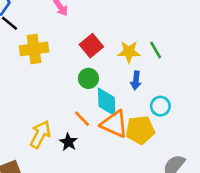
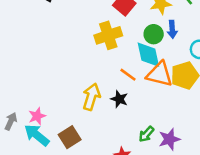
yellow cross: (34, 49) -> (108, 35), moved
green circle: (88, 78) -> (154, 34), moved

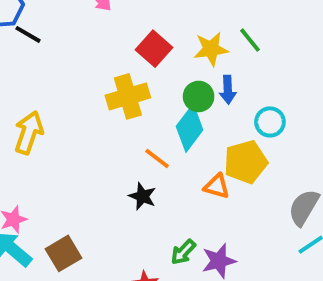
cyan diamond: (148, 55) -> (190, 128), turned 48
orange triangle: (160, 74) -> (217, 186), moved, size x0.6
yellow arrow: (91, 97) -> (29, 133), moved

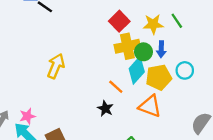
yellow cross: (128, 96) -> (127, 46), moved
yellow arrow: (29, 133) -> (56, 66), moved
yellow pentagon: (246, 162) -> (159, 77), moved
orange triangle: (217, 186) -> (150, 106), size x1.5

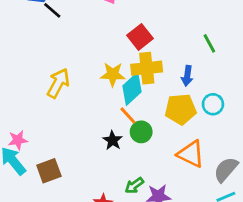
yellow star: (153, 24) -> (113, 74), moved
green circle: (143, 52) -> (141, 132), moved
cyan diamond: (137, 70) -> (132, 89), moved
orange triangle: (150, 106) -> (191, 154), moved

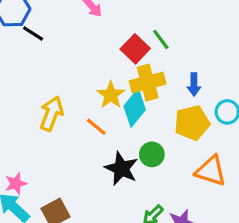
green line: (209, 43) -> (161, 39), moved
yellow star: (113, 74) -> (111, 95), turned -30
orange line: (128, 115) -> (96, 127), moved
black star: (113, 140) -> (121, 169), size x1.5

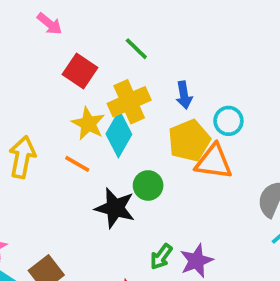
red square: (135, 49) -> (80, 71), moved
orange triangle: (211, 171) -> (214, 162), moved

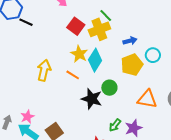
blue arrow: (184, 95) -> (130, 41), turned -96
yellow cross: (129, 102) -> (99, 29), moved
orange triangle: (214, 162) -> (147, 99), moved

